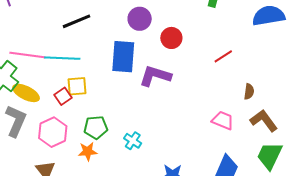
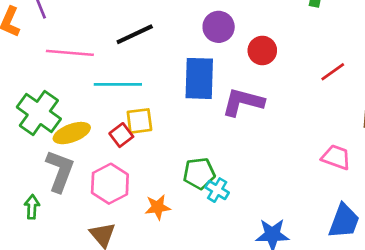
pink line: (27, 55) -> (70, 53), moved
yellow ellipse: (26, 93) -> (72, 133), turned -44
green pentagon: (96, 127) -> (199, 173), moved

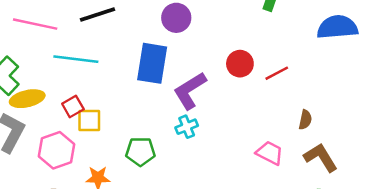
red circle: (262, 51) -> (240, 64), moved
purple L-shape: (243, 102) -> (190, 91), turned -54
yellow square: (139, 121) -> (89, 121), moved
cyan cross: (217, 190) -> (187, 127), moved, turned 30

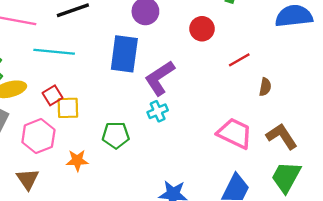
red circle: (240, 64) -> (202, 29), moved
brown semicircle: (305, 120) -> (265, 87), moved
pink trapezoid: (270, 153) -> (235, 133), size x1.4

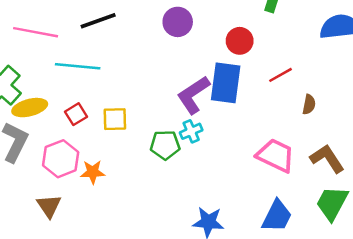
blue rectangle: (124, 54) -> (226, 83), moved
yellow square: (68, 108) -> (115, 119), moved
green pentagon: (116, 135) -> (165, 145), moved
orange star: (77, 160) -> (93, 172), moved

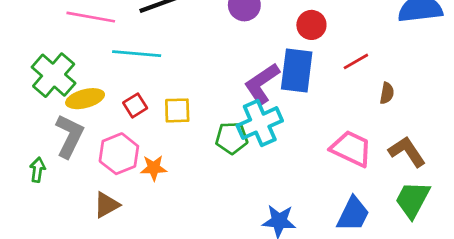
cyan cross: (191, 131) -> (260, 123), size x1.8
brown triangle: (49, 206) -> (107, 205), turned 36

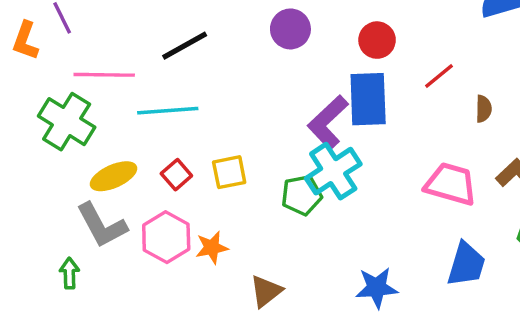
green cross: (54, 75) -> (67, 122), moved
gray L-shape: (69, 136) -> (102, 225), turned 135
brown triangle: (107, 205) -> (266, 291), moved

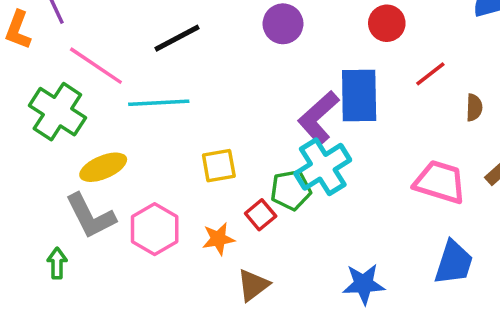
red circle: (377, 40) -> (387, 23), moved
pink line: (104, 75) -> (96, 66), turned 32
red square: (176, 175) -> (261, 215), moved
orange star: (212, 248) -> (218, 239), moved

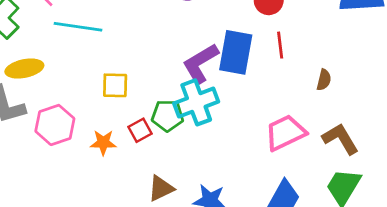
red line: (430, 74) -> (280, 45), moved, turned -70
pink trapezoid: (440, 182) -> (285, 133), turned -54
brown triangle: (253, 285) -> (161, 188), moved

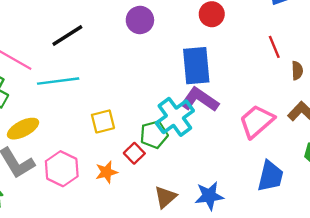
red line: (280, 45) -> (274, 47), moved
purple L-shape: (200, 63) -> (199, 100), moved, turned 81
brown semicircle: (324, 80) -> (297, 71), moved

